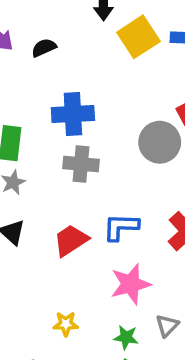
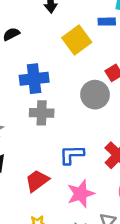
yellow square: (138, 37) -> (77, 40), moved
red trapezoid: (71, 240) -> (37, 181), moved

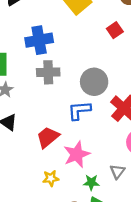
gray circle: (95, 95) -> (94, 82), moved
pink star: (81, 194) -> (77, 154), moved

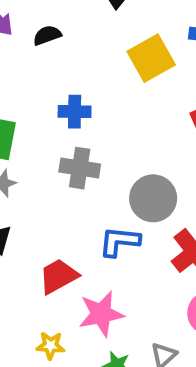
blue cross: (39, 40) -> (75, 112), size x0.7

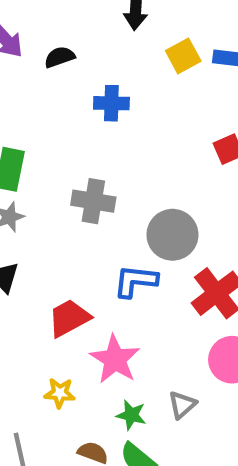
yellow square: (151, 58) -> (183, 56), moved, size x0.7
blue cross: (75, 112) -> (111, 103), moved
pink star: (101, 314) -> (115, 359), turned -30

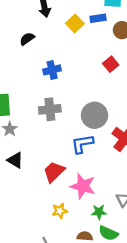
black semicircle: (60, 57) -> (27, 39), moved
blue cross: (111, 103) -> (52, 70), moved

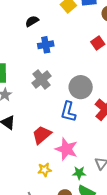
black semicircle: (27, 39) -> (32, 21), moved
gray cross: (50, 109) -> (41, 79), turned -36
blue L-shape: (82, 144) -> (68, 112), turned -70

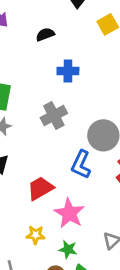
black semicircle: (32, 21) -> (45, 34), moved
green star: (79, 173) -> (68, 249), moved

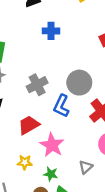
gray cross: (54, 116) -> (37, 85), moved

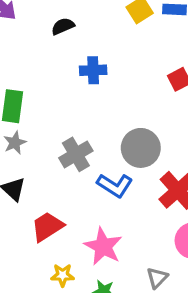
blue L-shape: (61, 106) -> (115, 185), turned -80
red trapezoid: (29, 125) -> (47, 227), moved

